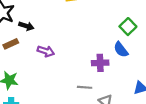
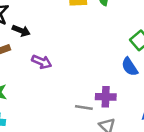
purple cross: (100, 63) -> (106, 97), moved

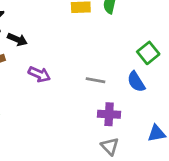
gray line: (84, 108) -> (96, 80), moved

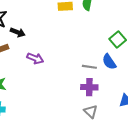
gray line: (96, 80) -> (89, 67), moved

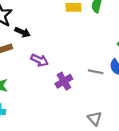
purple cross: (89, 87) -> (64, 81), moved, turned -35

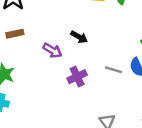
black arrow: (23, 32) -> (79, 37), moved

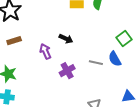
purple arrow: (52, 51) -> (45, 51), turned -140

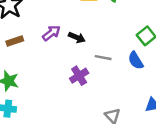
purple arrow: (45, 51) -> (51, 33), moved, turned 77
gray line: (96, 63) -> (103, 58), moved

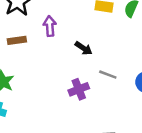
purple arrow: (51, 33) -> (50, 26), moved, turned -66

